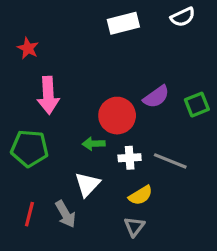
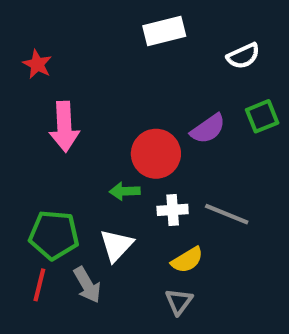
white semicircle: (183, 17) -> (243, 56), moved
green square: (197, 105) -> (262, 116), moved
green pentagon: (29, 148) -> (54, 235), moved

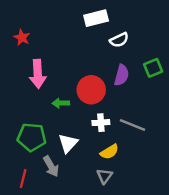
white semicircle: (243, 56) -> (119, 40), moved
purple semicircle: (208, 129) -> (122, 75), turned -40
green arrow: (125, 191) -> (61, 103), moved
red line: (39, 285) -> (23, 178), moved

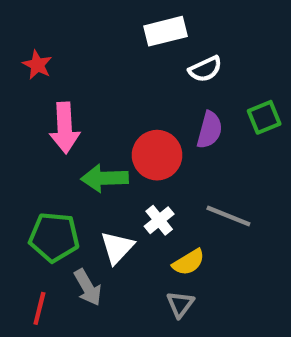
green arrow: (61, 103) -> (105, 178), size x1.5
white cross: (101, 123) -> (159, 220), moved, turned -35

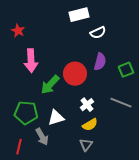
green square: (264, 117) -> (126, 70), moved
green arrow: (105, 178) -> (50, 85), turned -45
gray line: (228, 216) -> (121, 103), moved
white cross: (159, 220) -> (87, 105), moved
white triangle: (117, 248) -> (56, 118), turned 30

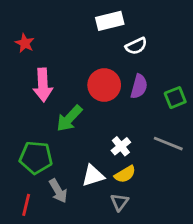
red circle: (75, 74) -> (104, 85), moved
white triangle: (56, 118) -> (93, 176), moved

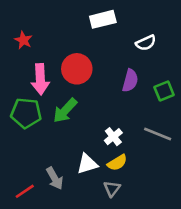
white semicircle: (136, 46) -> (146, 43), moved
red circle: (104, 85) -> (77, 69), moved
green pentagon: (36, 157) -> (26, 113), moved
red line: (26, 205) -> (25, 191), turned 42

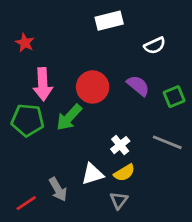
red circle: (77, 69) -> (93, 87), moved
purple semicircle: (130, 81) -> (138, 86), turned -65

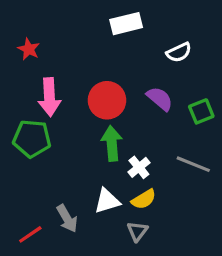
green arrow: (69, 117) -> (112, 143), moved, turned 132

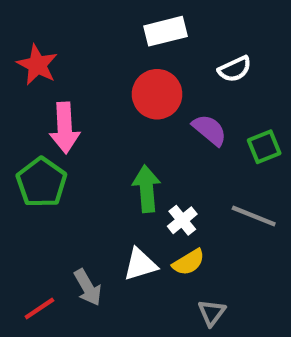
red star: (29, 49) -> (37, 65), size x1.4
red circle: (107, 100) -> (157, 94), moved
green pentagon: (32, 139) -> (42, 182), turned 30
gray triangle: (137, 231) -> (212, 313), moved

